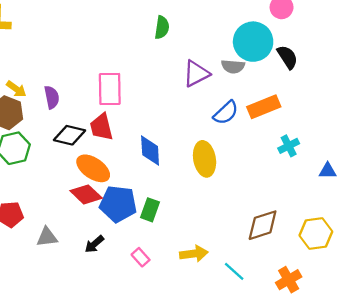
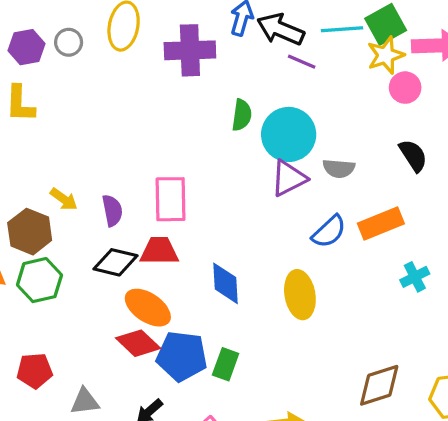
cyan circle: (253, 42) -> (289, 134), moved
yellow arrow: (16, 89) -> (64, 199), moved
purple semicircle: (52, 97) -> (112, 211), moved
red trapezoid: (101, 127) -> (159, 251), turned 104

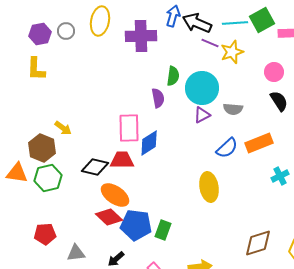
yellow star: (386, 55) -> (232, 52), moved
pink circle: (405, 88) -> (274, 72), moved
purple triangle: (289, 178) -> (202, 115), size x0.7
purple semicircle: (112, 211) -> (158, 98), moved
blue diamond: (226, 283) -> (149, 143), moved, turned 60

